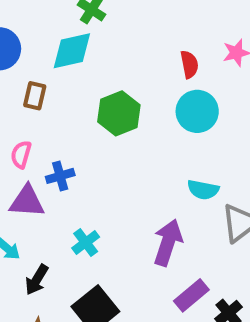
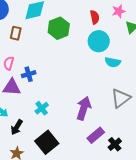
green hexagon: (119, 113) -> (59, 28), moved
cyan semicircle: (203, 190) -> (113, 62), moved

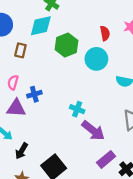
cyan circle: (99, 41) -> (96, 59), moved
cyan cross: (42, 108) -> (77, 109), moved, turned -32
purple arrow: (84, 108) -> (93, 131), turned 110

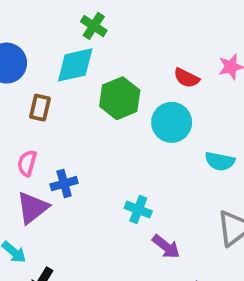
red semicircle: (105, 33) -> (186, 78), turned 128
purple triangle: (16, 108) -> (33, 208), turned -42
purple arrow: (93, 131) -> (166, 247), size x0.7

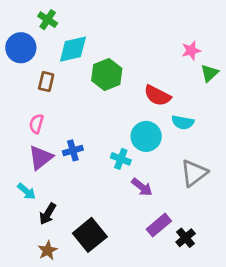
green cross: (94, 26) -> (48, 20), moved
red semicircle: (186, 78) -> (157, 96), moved, size x1.4
cyan circle: (172, 122) -> (146, 136), moved
blue cross: (64, 184) -> (73, 150), moved

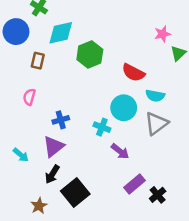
purple triangle: (41, 158) -> (53, 146), moved
gray triangle: (194, 173) -> (156, 123), moved
black arrow: (48, 214) -> (52, 174), moved

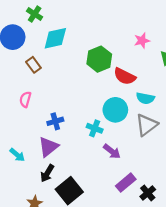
pink star: (162, 34) -> (142, 41), moved
green hexagon: (90, 55) -> (99, 59), moved
brown rectangle: (38, 61) -> (33, 65), turned -49

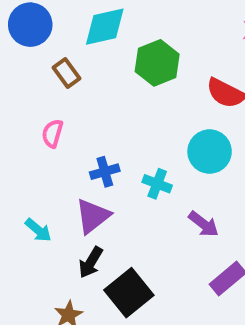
green hexagon: (99, 59) -> (157, 63), moved
cyan cross: (95, 128) -> (157, 184), moved

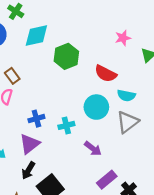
brown rectangle: (66, 73) -> (12, 76), moved
cyan cross: (157, 184) -> (66, 125), turned -35

